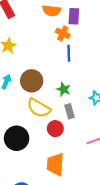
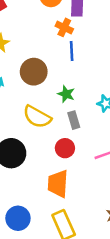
brown circle: (32, 81) -> (34, 72), moved
red circle: (55, 129) -> (65, 148), moved

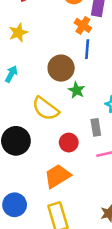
brown circle: (34, 72) -> (61, 68), moved
gray rectangle: (74, 120) -> (96, 127), moved
orange trapezoid: (58, 184) -> (57, 176), turned 48

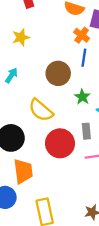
green star: (77, 90) -> (82, 97), moved
red circle: (69, 143) -> (60, 143), size x1.6
orange trapezoid: (57, 176) -> (23, 171), moved, turned 110

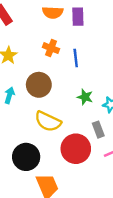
orange cross: (82, 35) -> (51, 48), moved
brown circle: (58, 73) -> (39, 85), moved

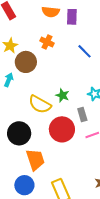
blue line: (76, 58) -> (84, 51), moved, turned -42
brown circle: (39, 85) -> (26, 62), moved
green star: (85, 97) -> (62, 95), moved

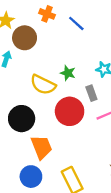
blue line: (84, 51) -> (76, 23), moved

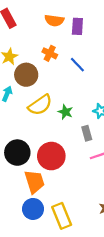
yellow semicircle: (43, 85) -> (40, 105), moved, turned -65
red circle: (70, 111) -> (51, 156), moved
blue circle: (31, 177) -> (33, 209), moved

